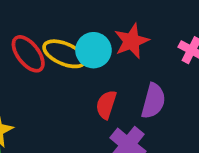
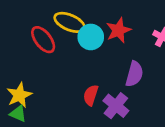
yellow ellipse: (64, 54) -> (70, 22), moved
red semicircle: (106, 105) -> (91, 95), moved

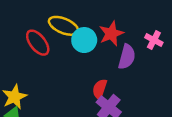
purple semicircle: (134, 74) -> (127, 57), moved
red semicircle: (91, 95) -> (100, 89), moved

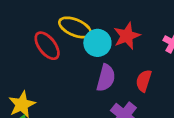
purple semicircle: (127, 57) -> (106, 78), moved
red semicircle: (100, 89) -> (144, 81), moved

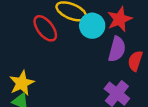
purple semicircle: (106, 78) -> (117, 49), moved

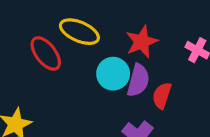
cyan circle: (92, 26) -> (113, 74), moved

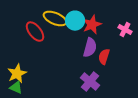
cyan circle: (113, 74) -> (75, 21), moved

